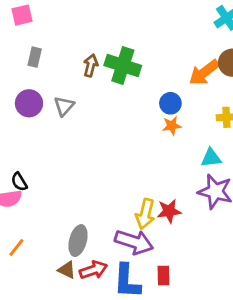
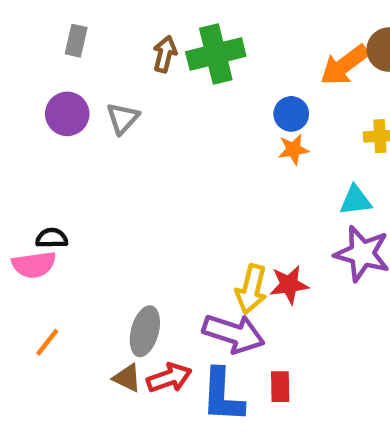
green cross: (123, 65) -> (216, 54), turned -32
black semicircle: (19, 182) -> (52, 238), turned 120

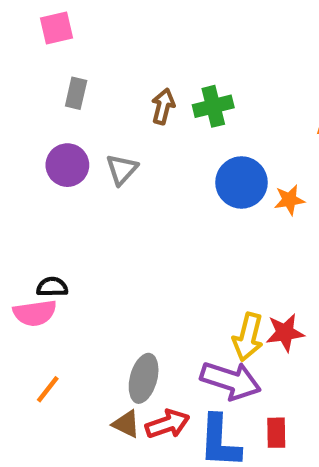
green cross: (216, 54) -> (213, 106), size x0.7
blue circle: (291, 114) -> (241, 182), moved, size x1.5

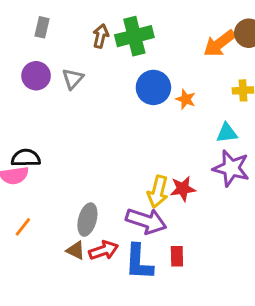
green cross: (213, 106) -> (134, 36), size x1.4
orange star: (289, 200) -> (186, 99), turned 30
black semicircle: (52, 287) -> (26, 158), size x1.4

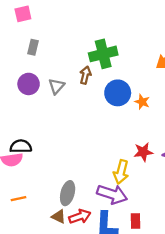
brown arrow: (101, 36) -> (85, 75), moved
red star: (183, 189) -> (143, 152), moved
orange line: (23, 227) -> (19, 199), turned 40

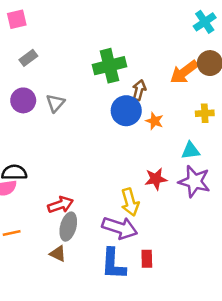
gray rectangle: (33, 47) -> (28, 58), turned 40
brown arrow: (85, 75) -> (139, 90), moved
yellow arrow: (121, 172) -> (130, 202), turned -30
red arrow: (80, 217) -> (61, 205), moved

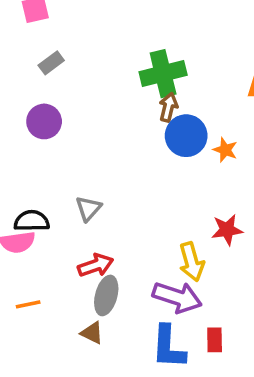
brown arrow: (139, 90) -> (168, 107), moved
gray triangle: (55, 103) -> (88, 208), moved

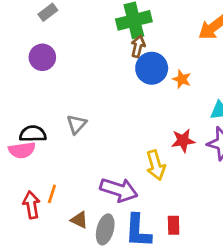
red arrow: (96, 265) -> (31, 205), moved, turned -80
gray ellipse: (106, 295) -> (105, 229), moved
purple arrow: (177, 297) -> (119, 190), moved
orange line: (28, 304) -> (52, 194), moved, turned -60

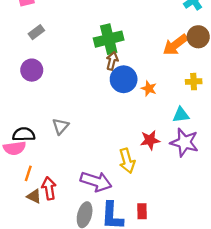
orange line: (52, 194) -> (28, 173), moved
red arrow: (31, 205) -> (49, 188), moved
brown triangle: (79, 220) -> (34, 196), moved

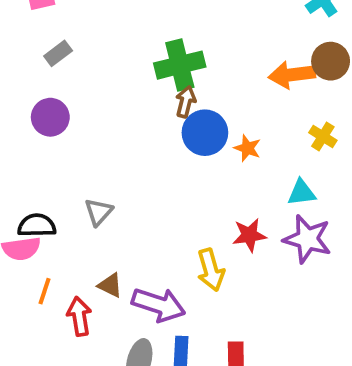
orange arrow: (175, 45) -> (292, 75), turned 30
yellow cross: (194, 82) -> (323, 137), turned 35
brown triangle: (34, 196) -> (110, 285), moved

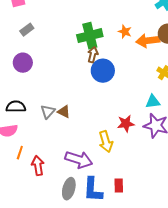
orange star: (247, 148) -> (125, 32), moved
black semicircle: (37, 225) -> (16, 107), moved
brown triangle: (110, 285) -> (64, 112), moved

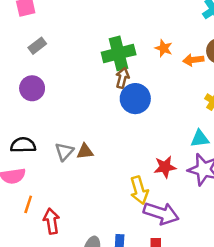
orange arrow: (148, 41) -> (193, 60), size x0.7
brown triangle: (64, 112) -> (85, 151), turned -32
purple arrow: (79, 160) -> (161, 213), moved

